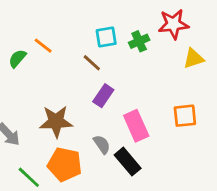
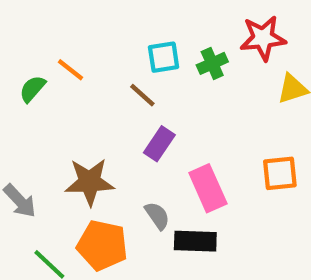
black rectangle: (128, 162) -> (195, 241), turned -48

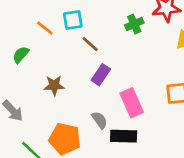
cyan square: (164, 57) -> (73, 20), moved
green semicircle: (32, 89) -> (21, 55), moved
brown star: (90, 182) -> (54, 85), moved, size x0.7

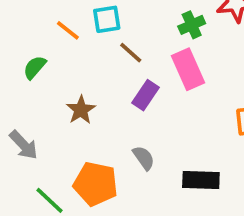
brown star: (54, 85) -> (81, 110), turned -30
pink rectangle: (132, 103) -> (188, 69), moved
black rectangle: (124, 136) -> (201, 180), moved

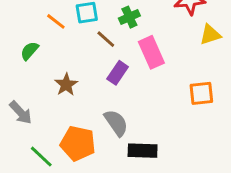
green cross: (192, 25) -> (129, 17), moved
gray semicircle: (144, 158) -> (116, 123), size x1.4
black rectangle: (201, 180) -> (143, 151), moved

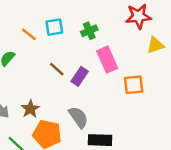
brown line: (106, 39) -> (57, 69), moved
brown star: (66, 85) -> (30, 109), moved
orange square: (201, 93) -> (134, 85), moved

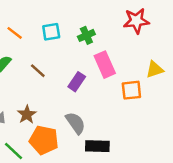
orange line: (29, 34) -> (15, 33), moved
yellow triangle: (155, 45) -> (155, 69), moved
brown line: (57, 69) -> (38, 71), moved

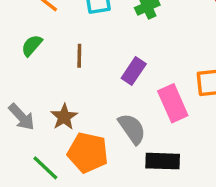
pink rectangle: (105, 65) -> (173, 103), moved
brown line: (38, 71) -> (79, 56), turned 49

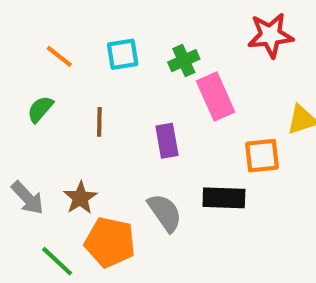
purple rectangle: (134, 71) -> (167, 141), turned -44
pink rectangle: (173, 103) -> (216, 96), moved
black rectangle: (163, 161) -> (224, 198), moved

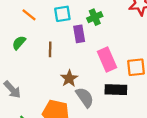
pink rectangle: (216, 96) -> (107, 59), moved
purple rectangle: (167, 141) -> (79, 34), moved
brown star: (80, 198) -> (69, 78), moved

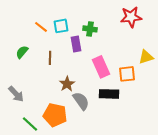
orange line: (29, 15) -> (41, 27), moved
green cross: (95, 17) -> (90, 29), turned 32

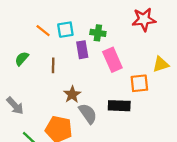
pink rectangle: (101, 67) -> (112, 60), moved

